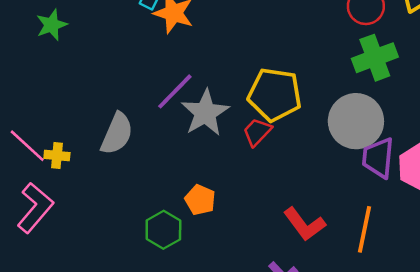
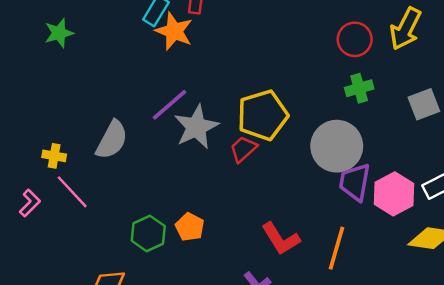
green cross: (375, 58) -> (359, 88), size x0.7
yellow pentagon: (275, 95) -> (263, 115), turned -30
pink line: (27, 146) -> (72, 192), moved
orange pentagon: (200, 200) -> (190, 227), moved
pink L-shape: (35, 208) -> (30, 203), size x0.6

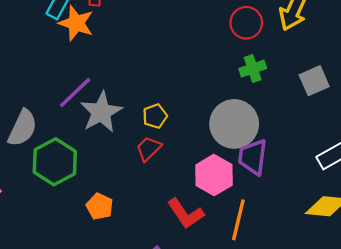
yellow pentagon: (263, 115) -> (155, 116), moved, size x0.5
red trapezoid: (243, 149) -> (149, 149), moved
pink hexagon: (394, 194) -> (214, 175), moved
green hexagon: (148, 233) -> (55, 162), moved, size x1.4

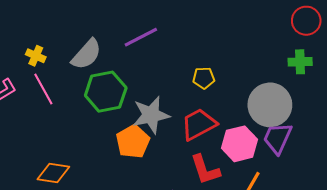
gray star: (101, 112) -> (151, 115), moved
red trapezoid: (149, 149) -> (199, 124), moved, size x1.5
orange pentagon: (100, 206) -> (133, 142), size x1.4

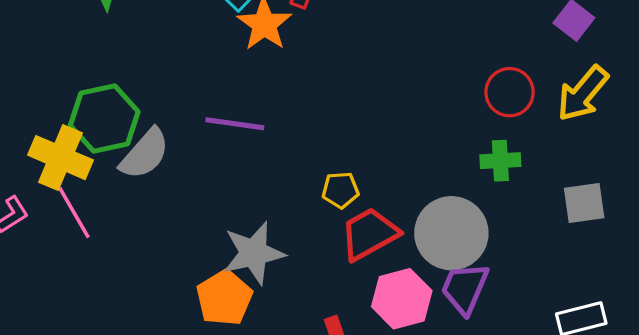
purple line: (141, 37) -> (235, 124), turned 36
yellow cross: (36, 56) -> (60, 158), size x1.8
green hexagon: (106, 92) -> (104, 118), moved
red trapezoid: (199, 124) -> (369, 234), moved

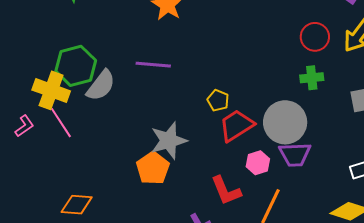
yellow pentagon: (340, 190) -> (218, 100), turned 30
purple trapezoid: (465, 288) -> (295, 154), turned -112
pink hexagon: (402, 299) -> (258, 163), size x0.7

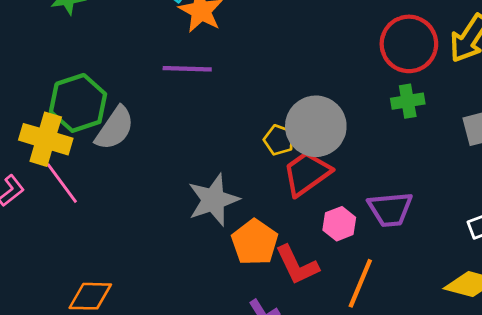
red circle: (315, 37) -> (409, 44), size x1.4
purple line: (153, 65) -> (187, 69), moved
gray circle: (285, 122) -> (316, 126), moved
orange pentagon: (153, 168) -> (255, 242), moved

